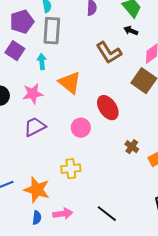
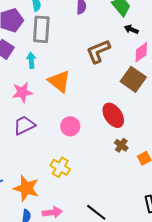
black arrow: (131, 31) -> (131, 29), moved
brown L-shape: (109, 53) -> (98, 51), turned 100
red ellipse: (108, 108) -> (113, 115), moved
yellow cross: (71, 169) -> (60, 167), turned 36

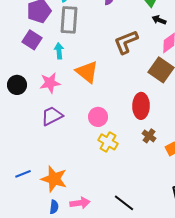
red ellipse: (113, 115) -> (141, 106), turned 35
yellow cross: (60, 167) -> (108, 142), moved

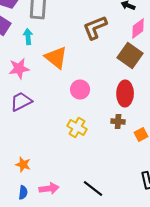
red ellipse: (141, 106) -> (125, 94), moved
pink circle: (98, 117) -> (80, 90), moved
brown cross: (149, 136) -> (118, 122), turned -32
orange star: (54, 179) -> (23, 164), size x0.6

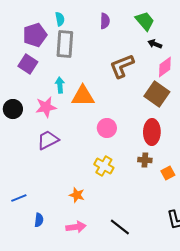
cyan arrow: (28, 36) -> (60, 85), moved
orange triangle: (56, 58) -> (83, 96), turned -40
orange star: (23, 164) -> (77, 195), moved
blue semicircle: (23, 192) -> (39, 220), moved

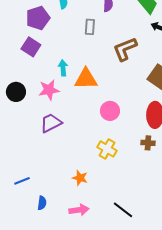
gray rectangle: (65, 44) -> (90, 27), moved, size x0.6

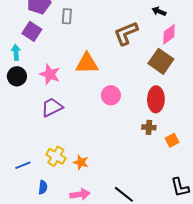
gray rectangle: (90, 27) -> (67, 16), moved
cyan arrow: (63, 68) -> (16, 52), moved
pink star: (49, 90) -> (50, 74), turned 30
yellow cross: (107, 149) -> (56, 156), moved

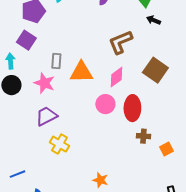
gray rectangle: (67, 16) -> (56, 61), moved
pink diamond: (169, 34) -> (116, 77), moved
red ellipse: (156, 99) -> (132, 108), moved
yellow cross: (56, 156) -> (59, 144), moved
orange star: (81, 162) -> (100, 180), moved

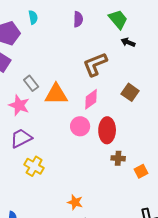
gray rectangle: (56, 61) -> (31, 83), turned -42
brown square: (155, 70) -> (130, 92), size x0.7

